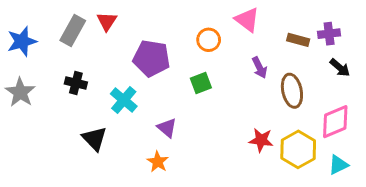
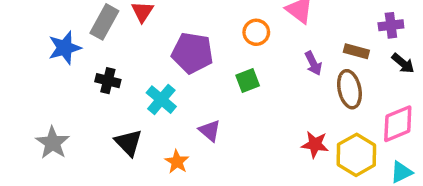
brown rectangle: (298, 40) -> (356, 51), moved
blue star: (22, 41) -> (65, 48), moved
gray star: (20, 92) -> (53, 143), moved
orange star: (158, 162) -> (177, 162), moved

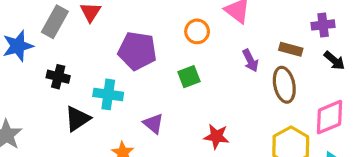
cyan cross: (161, 100) -> (108, 94), turned -32
black triangle: (129, 143) -> (78, 119), moved, turned 40
red star: (315, 144) -> (216, 136), moved

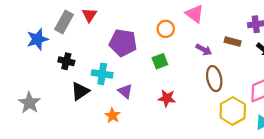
purple arrow: (250, 61) -> (204, 50), turned -35
brown ellipse: (284, 85) -> (214, 79), moved
purple triangle: (153, 124) -> (125, 91), moved
red star: (216, 136) -> (167, 98), moved

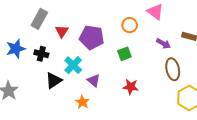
red triangle: (89, 15) -> (62, 31), moved
blue star: (37, 39) -> (16, 49), moved
cyan cross: (102, 74) -> (73, 65), turned 36

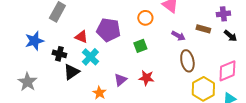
red triangle: (62, 31) -> (81, 37), moved, turned -40
black cross: (41, 54) -> (59, 54), moved
purple triangle: (94, 81) -> (120, 80), moved, turned 40

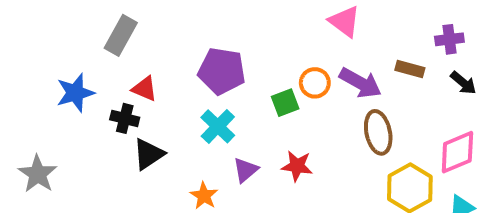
orange circle: (145, 18) -> (315, 83), moved
purple arrow: (178, 36) -> (360, 83), size x1.5
red triangle: (81, 37) -> (145, 89), moved
cyan cross: (90, 57) -> (218, 126), moved
gray star: (27, 82) -> (38, 174), moved

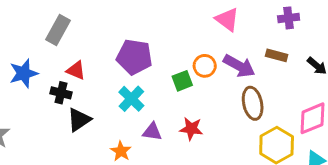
purple cross: (449, 39) -> (289, 18), moved
purple triangle: (246, 170) -> (152, 132), turned 48

